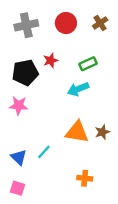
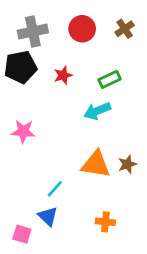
black pentagon: (25, 73) -> (21, 67), moved
blue triangle: (19, 157) -> (48, 216), moved

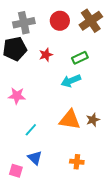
brown cross: (125, 29) -> (91, 21), size x1.6
cyan line: (55, 189) -> (31, 130), moved

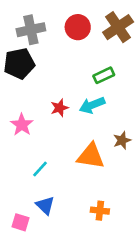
red star: (46, 55) -> (60, 108), moved
pink star: (17, 96) -> (22, 125), turned 30
brown star: (93, 120) -> (122, 140), moved

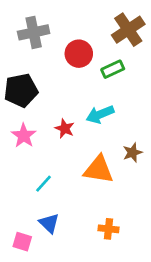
red circle: (78, 27) -> (79, 54), moved
black pentagon: (19, 64) -> (21, 90), moved
green rectangle: (104, 75) -> (113, 69), moved
red star: (60, 108) -> (65, 129), moved, turned -30

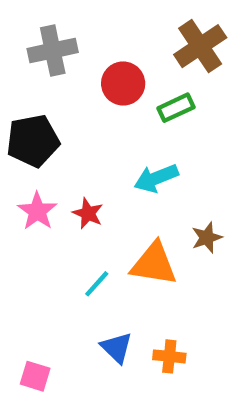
red star: (65, 129) -> (88, 213), moved
cyan line: (43, 184) -> (97, 284), moved
blue triangle: (49, 223) -> (117, 348), moved

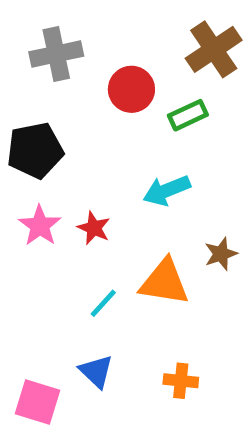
blue triangle: (117, 348) -> (96, 371), moved
pink square: (35, 376) -> (37, 402), size x1.4

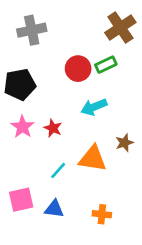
red circle: (131, 89) -> (78, 69), moved
blue triangle: (96, 371) -> (54, 209), turned -36
pink square: (37, 402) -> (21, 200), moved, turned -30

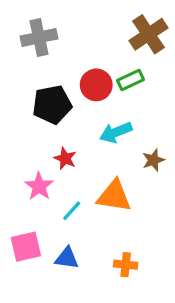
black pentagon: (20, 84) -> (52, 105), moved
pink star: (22, 127) -> (39, 186), moved
brown star: (124, 143) -> (153, 160), moved

